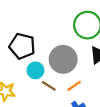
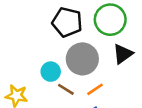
black pentagon: (22, 46) -> (67, 22), moved

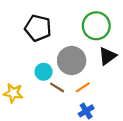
black pentagon: (67, 22) -> (38, 28), moved

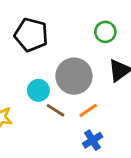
green circle: (96, 26) -> (105, 32), size x0.6

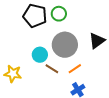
green circle: (105, 32) -> (59, 14), moved

